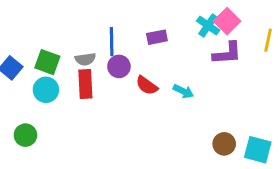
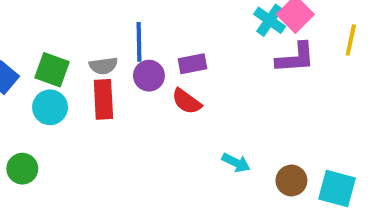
purple rectangle: (157, 37) -> (192, 64), moved
cyan arrow: (183, 91) -> (236, 163), moved

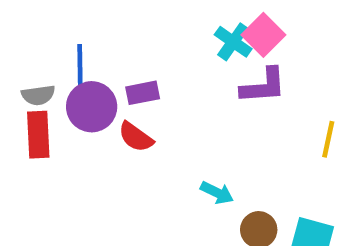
yellow line: (351, 40) -> (328, 139), moved
purple circle: (149, 76) -> (92, 107), size x1.4
cyan arrow: (236, 163) -> (217, 193), moved

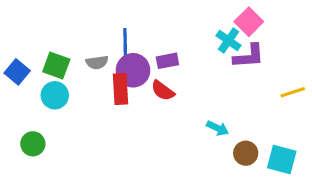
cyan cross: (233, 42) -> (228, 41), moved
red rectangle: (38, 135) -> (121, 89), moved
yellow line: (328, 139) -> (293, 92), turned 60

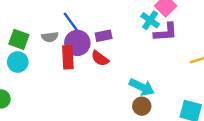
blue line: (125, 44) -> (71, 23), turned -35
cyan arrow: (218, 128) -> (142, 87), size x1.5
brown circle: (246, 153) -> (142, 106), moved

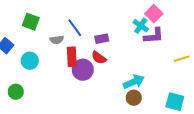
green square: (19, 39) -> (31, 22), moved
purple circle: (77, 43) -> (83, 70), moved
cyan arrow: (142, 87) -> (134, 82), turned -50

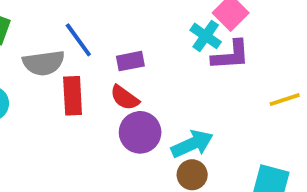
gray semicircle: (57, 40) -> (44, 63), size x1.5
purple circle: (83, 70) -> (140, 132), moved

